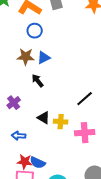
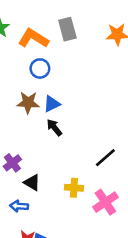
black arrow: (38, 81) -> (54, 127), moved
black triangle: (44, 118) -> (32, 183), moved
pink cross: (85, 133) -> (105, 202), turned -30

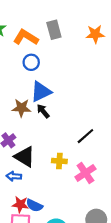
brown star: (28, 103) -> (21, 108), moved
blue triangle: (52, 104) -> (41, 92), size x1.5
black triangle: (32, 183) -> (25, 157), size x1.5

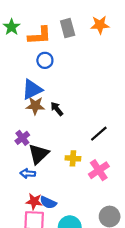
orange star: (95, 34) -> (100, 25), moved
orange L-shape: (26, 37) -> (40, 36), turned 145
blue triangle: (41, 92) -> (32, 89), moved
black triangle: (25, 157) -> (38, 154), turned 45

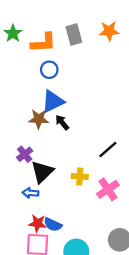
blue triangle: (32, 89) -> (53, 101), moved

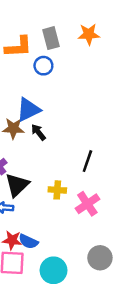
blue circle: (49, 70) -> (43, 66), moved
black line: (108, 149) -> (87, 161), turned -30

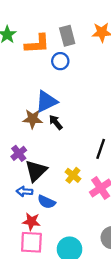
yellow cross: (57, 190) -> (73, 175), turned 35
blue semicircle: (28, 241) -> (46, 202), moved

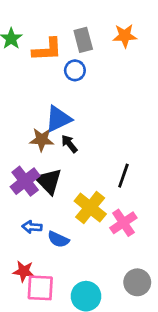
purple cross: (19, 153) -> (25, 181), size x1.5
black triangle: (36, 171) -> (49, 181), moved, turned -30
yellow cross: (73, 175) -> (90, 208), size x1.6
red star: (31, 221) -> (24, 271), moved

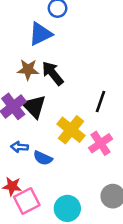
blue triangle: (58, 119) -> (40, 34), moved
black arrow: (69, 144) -> (53, 73), size x1.5
pink square: (40, 288) -> (27, 201), turned -30

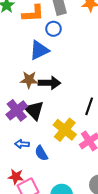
black arrow: (53, 73) -> (49, 83), turned 130
blue semicircle: (43, 158) -> (41, 153), turned 35

